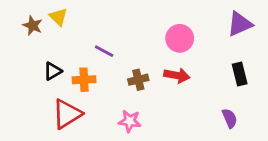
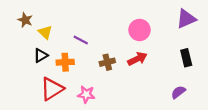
yellow triangle: (58, 17) -> (45, 32), moved
red arrow: (177, 75) -> (137, 59), turned -36
purple semicircle: (230, 118) -> (178, 92), turned -104
pink star: (130, 121) -> (86, 94), moved

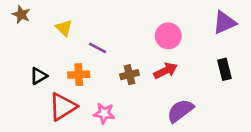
brown star: (25, 20) -> (21, 14), moved
yellow triangle: (45, 32) -> (64, 28), moved
black triangle: (41, 55) -> (39, 76), moved
purple semicircle: (178, 92) -> (180, 111), moved, size x1.5

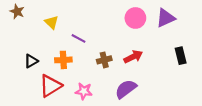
purple triangle: (224, 22) -> (166, 18), moved
pink circle: (168, 36) -> (135, 18), moved
purple semicircle: (180, 111) -> (126, 89), moved

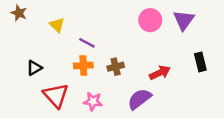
purple triangle: (166, 18) -> (184, 20), turned -30
red arrow: (133, 57) -> (160, 73), moved
orange cross: (63, 60) -> (83, 66), moved
red triangle: (50, 86) -> (56, 95), turned -40

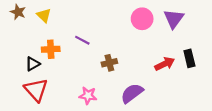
yellow triangle: (57, 25) -> (44, 15), moved
orange cross: (83, 66) -> (51, 49), moved
red arrow: (160, 73) -> (165, 64), moved
red triangle: (56, 95) -> (36, 90), moved

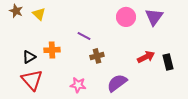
purple line: (82, 40) -> (84, 36), moved
orange cross: (51, 49) -> (52, 50), moved
black rectangle: (189, 58) -> (168, 62), moved

